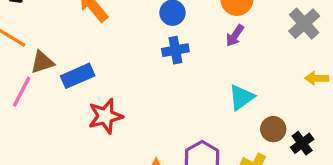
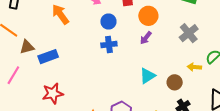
pink line: (22, 92) -> (13, 75), moved
red star: (105, 116) -> (53, 93), moved
brown circle: (273, 129) -> (175, 82), moved

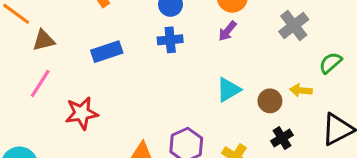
blue rectangle: (48, 57) -> (107, 52), moved
yellow arrow: (194, 67) -> (301, 90), moved
pink line: (13, 75) -> (40, 83), moved

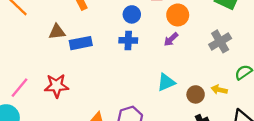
brown triangle: (44, 40) -> (57, 32), moved
pink line: (40, 83) -> (19, 88), moved

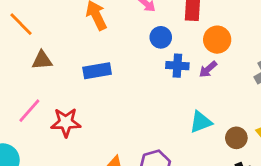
brown triangle: (57, 32) -> (42, 60), moved
blue cross: (128, 40) -> (177, 66), moved
pink line: (19, 88) -> (29, 111), moved

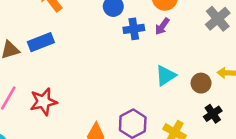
blue rectangle: (97, 71) -> (41, 42), moved

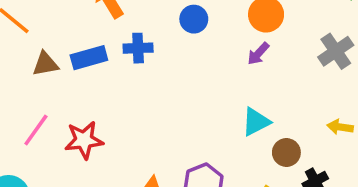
blue cross: (134, 29) -> (138, 48), moved
brown circle: (201, 83) -> (286, 152), moved

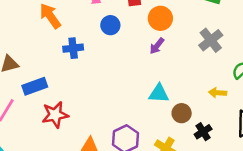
blue rectangle: (89, 58) -> (35, 86), moved
cyan triangle: (256, 122) -> (159, 93), turned 35
red star: (84, 140) -> (55, 115), moved

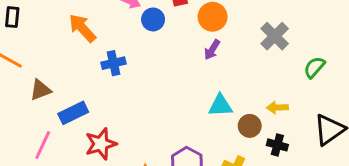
blue circle: (110, 25) -> (153, 19), moved
yellow arrow: (218, 93) -> (277, 108), moved
black cross: (203, 132) -> (277, 145), turned -36

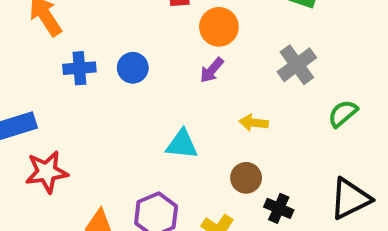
blue circle: (153, 19) -> (133, 68), moved
cyan triangle: (220, 106) -> (182, 144), moved
yellow arrow: (277, 108) -> (254, 123), moved

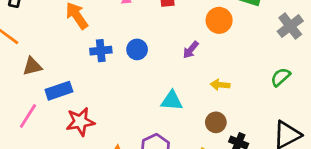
orange circle: (219, 27) -> (219, 20), moved
gray cross: (297, 65) -> (290, 26), moved

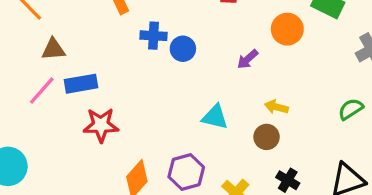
blue cross: (101, 51) -> (154, 36), moved
pink line: (28, 116) -> (42, 91), moved
brown circle: (216, 122) -> (267, 137), moved

